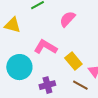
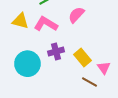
pink L-shape: (45, 47) -> (46, 24), moved
purple cross: (47, 85) -> (56, 51), moved

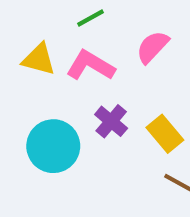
purple cross: (56, 51) -> (111, 121), turned -35

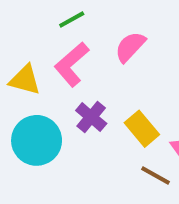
yellow triangle: (39, 59) -> (25, 80), moved
pink L-shape: (90, 66) -> (72, 64), turned -72

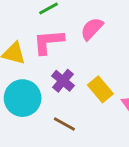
pink L-shape: (72, 64) -> (49, 42), turned 36
brown line: (155, 175) -> (64, 124), moved

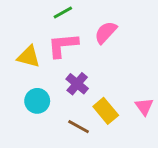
yellow rectangle: (100, 89) -> (106, 111), moved
cyan circle: (23, 98) -> (37, 101), size x0.7

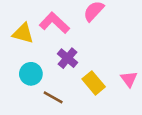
pink L-shape: (63, 45) -> (54, 23), turned 48
brown line: (79, 127) -> (53, 97), moved

